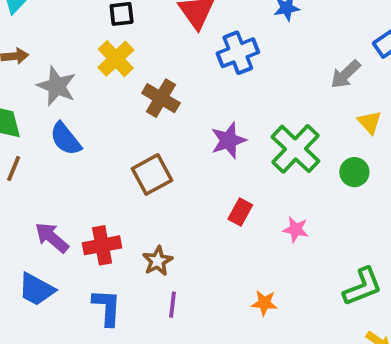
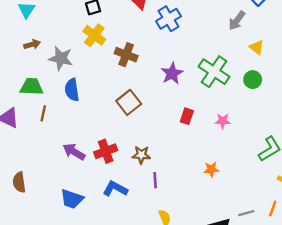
blue semicircle: (66, 139) -> (72, 90), turned 40
brown star: (158, 261) -> (141, 155), turned -30
blue trapezoid: (36, 289) -> (72, 199), moved
blue L-shape: (107, 307) -> (115, 189), turned -55

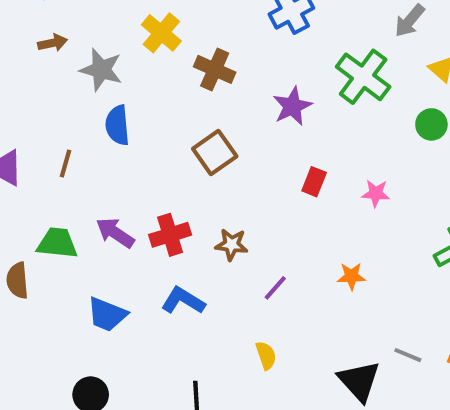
green cross: (214, 72) -> (363, 77), moved
green trapezoid: (32, 87) -> (57, 243), moved
purple line: (155, 180) -> (275, 288), moved, turned 42
gray line: (246, 213) -> (408, 355), turned 35

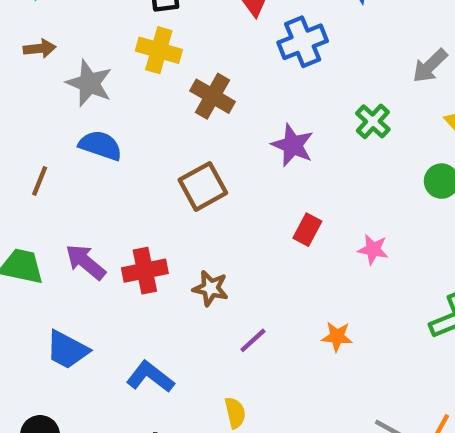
yellow cross: (161, 33) -> (159, 50), turned -30
green cross: (363, 77) -> (373, 121), size x0.6
purple star: (292, 106) -> (293, 145), turned -30
blue semicircle: (117, 125) -> (100, 145), turned 108
blue L-shape: (183, 301) -> (150, 377), moved

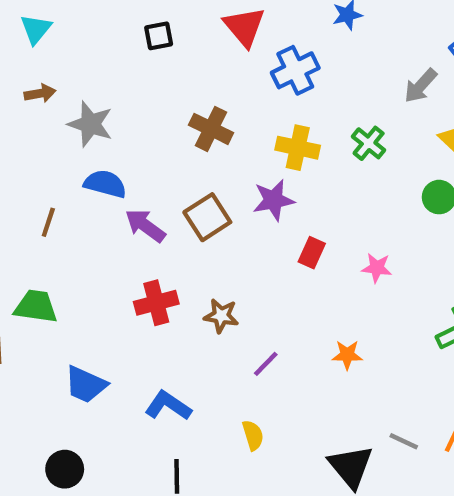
yellow cross: (159, 50) -> (298, 148), moved
purple star: (293, 145) -> (274, 200), moved, turned -30
purple arrow: (86, 262) -> (145, 226), moved

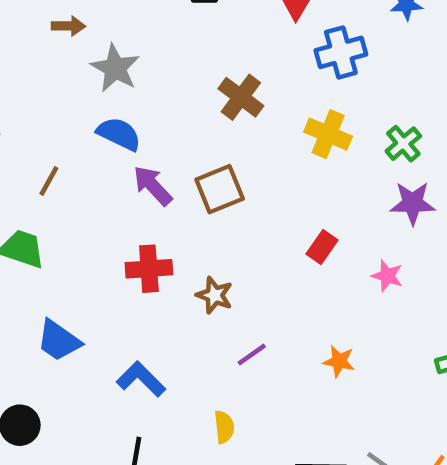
purple star: (274, 200) -> (413, 203), moved
brown line: (48, 222) -> (49, 181), moved

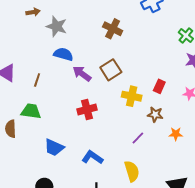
yellow cross: (328, 134) -> (132, 96), moved
brown star: (215, 295) -> (155, 114), moved
yellow semicircle: (224, 427) -> (132, 171), size x1.5

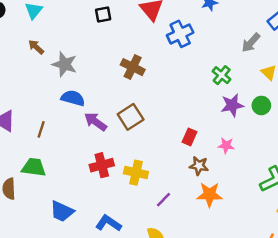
brown arrow: (33, 12) -> (36, 47), turned -128
yellow cross: (132, 96) -> (136, 173), moved
brown star: (155, 114) -> (199, 166), moved
orange star: (176, 134) -> (210, 195), size x1.5

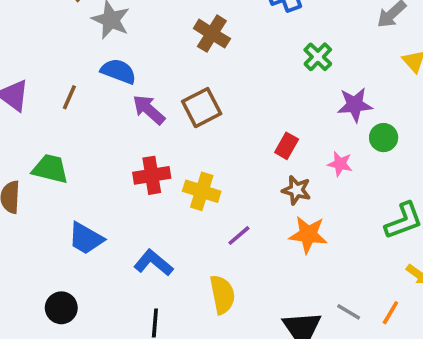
green cross: (222, 75) -> (318, 57), moved
green circle: (261, 105) -> (384, 138), moved
brown line: (41, 129) -> (69, 97), moved

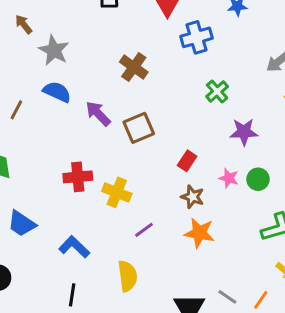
brown square: (202, 108) -> (139, 128), moved
purple arrow: (149, 110) -> (98, 114), moved
green circle: (384, 138) -> (258, 179), moved

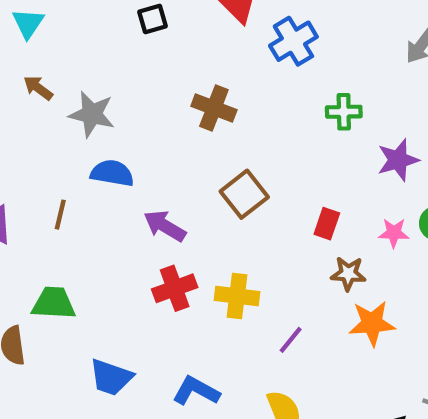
green cross: (217, 91) -> (344, 112), turned -35
purple arrow: (98, 114) -> (165, 226), moved

